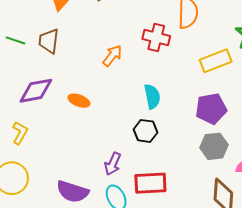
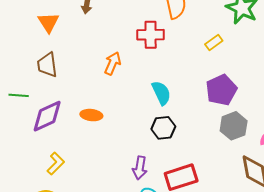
green line: (16, 40) -> (19, 95), moved
yellow rectangle: (216, 61) -> (214, 42), size x0.6
yellow L-shape: (20, 133) -> (56, 163), moved, turned 30

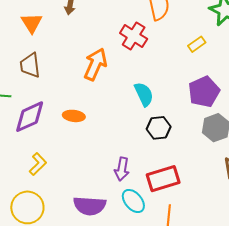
red cross: (151, 35) -> (134, 36), turned 32
orange arrow: (113, 63) -> (95, 64), size x1.4
black hexagon: (163, 128) -> (159, 128), moved

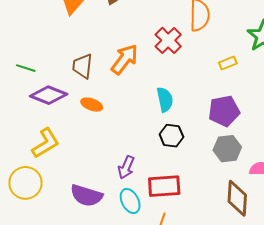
brown trapezoid: (30, 65) -> (82, 66), moved
purple diamond: (30, 117) -> (49, 95), turned 33
yellow L-shape: (38, 164) -> (46, 143), size x1.4

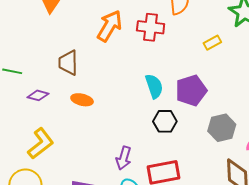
red cross: (168, 40) -> (151, 27), turned -32
orange arrow: (125, 59) -> (110, 26), moved
purple diamond: (49, 95) -> (38, 95), size x0.6
purple pentagon: (224, 111) -> (191, 91), moved

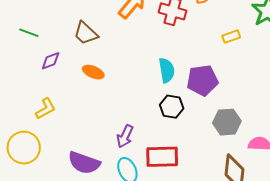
brown trapezoid: (68, 63) -> (86, 33), turned -56
purple diamond: (38, 95) -> (51, 61), turned -45
yellow L-shape: (41, 143) -> (46, 109), size x0.7

